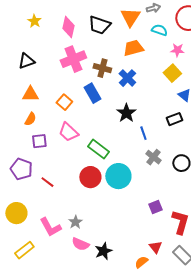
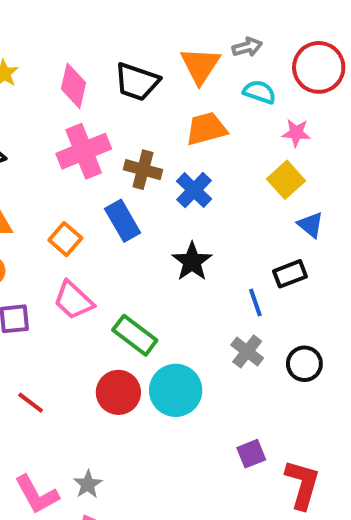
blue line: (143, 133) -> (255, 302), moved

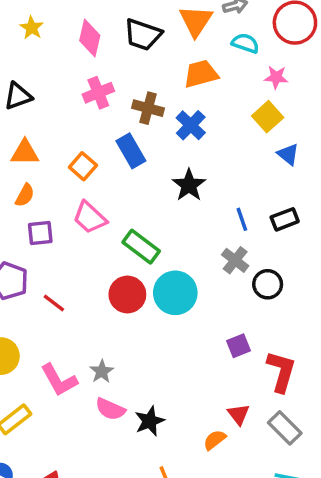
pink cross: (84, 151) -> (98, 93), size x0.7
black rectangle: (290, 274) -> (285, 219), moved
black circle: (304, 364) -> (268, 284), moved

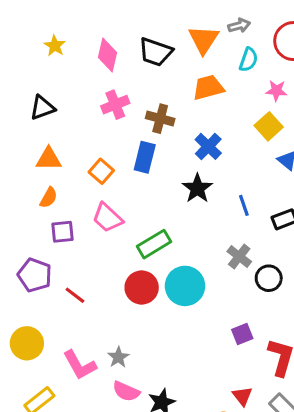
cyan semicircle: (245, 43) -> (249, 60), turned 90
blue cross: (191, 125) -> (208, 146), moved
blue rectangle: (131, 151) -> (145, 157), turned 44
blue line: (242, 219) -> (244, 205), moved
green rectangle: (141, 247) -> (154, 244), turned -68

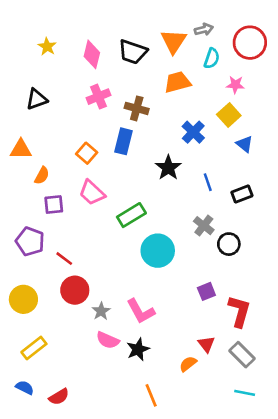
blue cross: (208, 146) -> (193, 132), moved
orange triangle: (49, 159) -> (21, 149), moved
red circle: (142, 287) -> (75, 290), moved
pink L-shape: (80, 365) -> (141, 311), moved

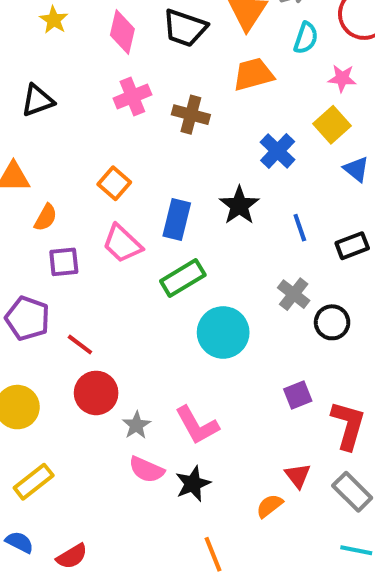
blue rectangle: (123, 141) -> (177, 220), moved

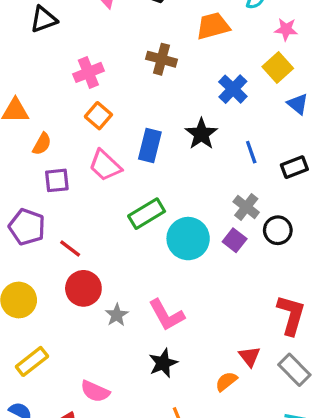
pink cross: (132, 96) -> (88, 72), moved
black triangle: (38, 101) -> (44, 19), moved
green rectangle: (183, 278) -> (147, 214), moved
purple square: (298, 395) -> (235, 240), moved, turned -30
pink semicircle: (147, 470) -> (95, 391), moved

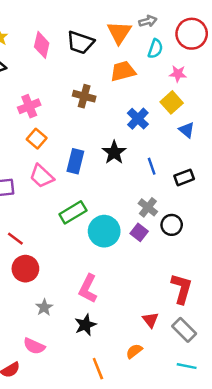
gray star: (117, 315) -> (44, 307), moved
pink L-shape: (166, 315) -> (88, 289), turned 56
orange semicircle: (226, 381) -> (134, 351), moved

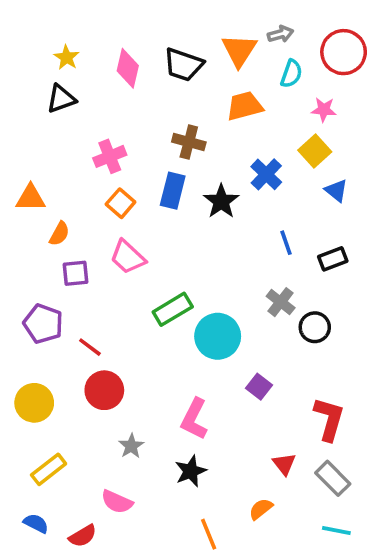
black star: (114, 152) -> (221, 201), moved
blue rectangle: (75, 161) -> (173, 191), moved
purple square: (139, 232) -> (259, 387), moved

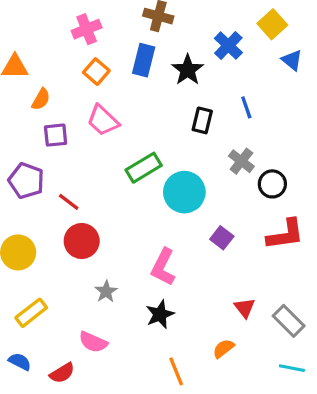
black rectangle: (333, 259) -> (202, 120), moved, turned -55
red L-shape: (329, 419) -> (285, 234), moved, turned 66

